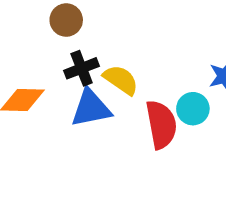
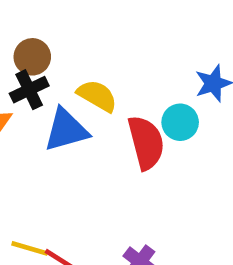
brown circle: (66, 20) -> (32, 57), moved
black cross: (82, 68) -> (29, 90), moved

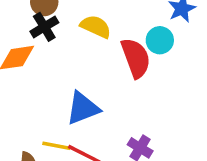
blue triangle: (66, 130) -> (83, 108), moved

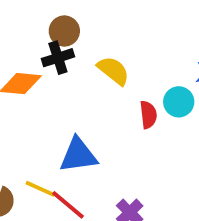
red semicircle: (136, 58) -> (148, 115), size x0.6

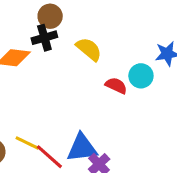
red semicircle: (148, 115) -> (116, 86), turned -60
blue triangle: (78, 155) -> (82, 148), moved

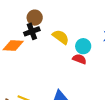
cyan circle: (141, 76) -> (83, 46), moved

